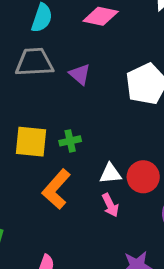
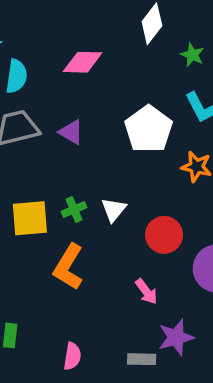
white triangle: (110, 174) -> (114, 210), moved, turned -35
pink arrow: (110, 205) -> (146, 292), moved

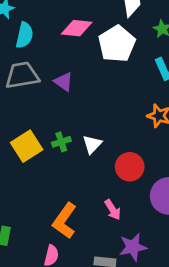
white pentagon: (148, 129) -> (117, 44), moved
yellow square: (30, 218) -> (27, 146), turned -32
orange L-shape: (68, 267) -> (65, 221), moved

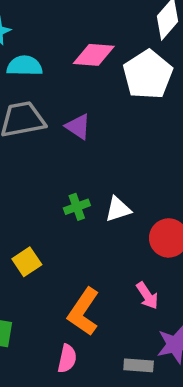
cyan semicircle: (24, 35) -> (25, 66), turned -100
white triangle: (92, 144) -> (118, 209), turned 30
yellow square: (27, 146) -> (27, 262), moved, size x0.7

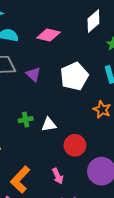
white pentagon: (148, 75) -> (74, 76), moved

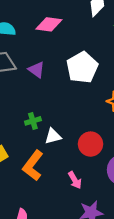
white triangle: (49, 125) -> (53, 136), moved
orange L-shape: (20, 180) -> (33, 165), moved

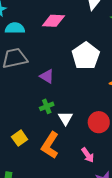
purple triangle: (36, 70) -> (47, 76), moved
white triangle: (53, 136) -> (65, 118), turned -42

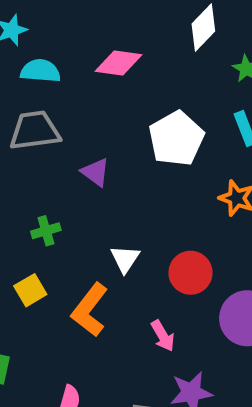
green cross: (47, 106) -> (46, 231), moved

